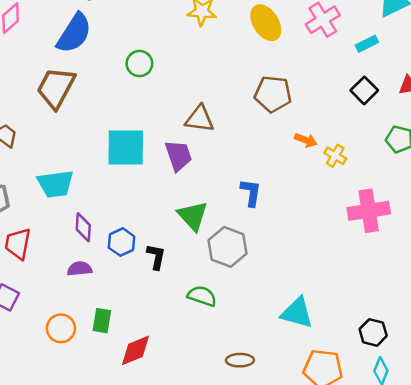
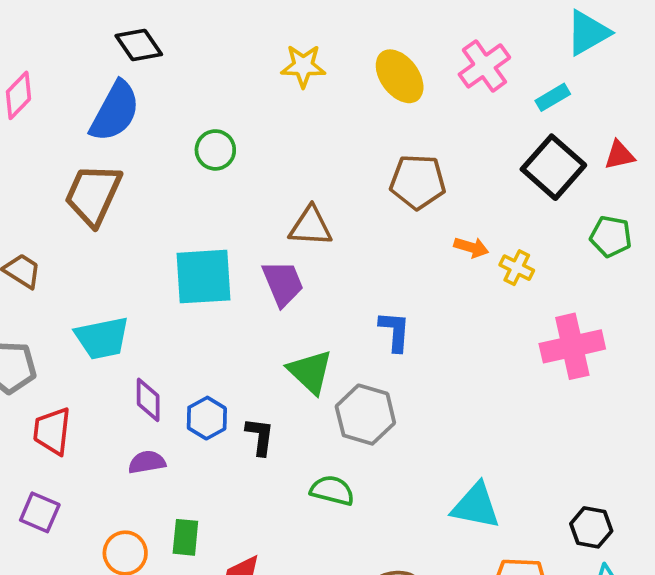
black square: (364, 90) -> (553, 167), size x1.5

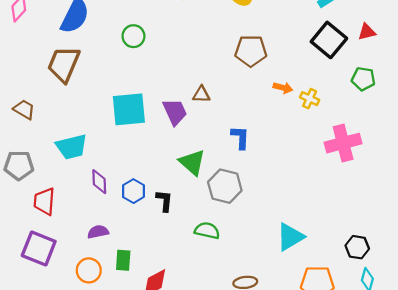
brown triangle: (311, 226) -> (201, 94), moved, size x0.7
purple semicircle: (147, 462) -> (98, 232), moved
cyan triangle: (476, 506) -> (290, 237), turned -40
purple square: (40, 512) -> (39, 249), size x1.5

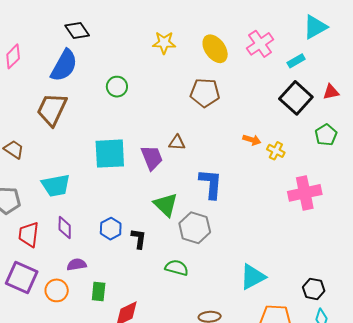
brown pentagon: (251, 51) -> (205, 93), moved
green pentagon: (363, 79) -> (326, 135), turned 30
blue L-shape: (240, 137) -> (211, 184), size x1.4
purple diamond: (99, 182) -> (65, 227), moved
orange circle: (89, 270) -> (57, 290), moved

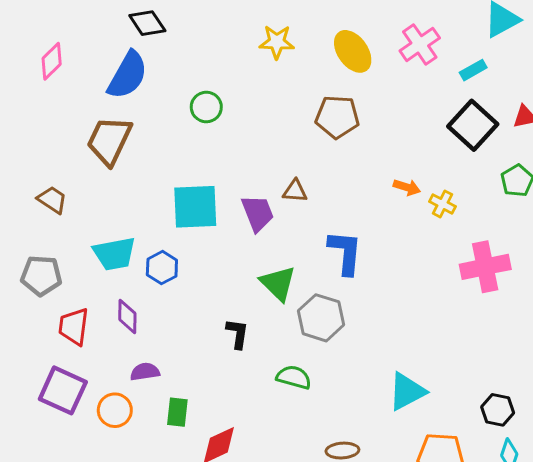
blue hexagon: (111, 229) -> (162, 268), moved

